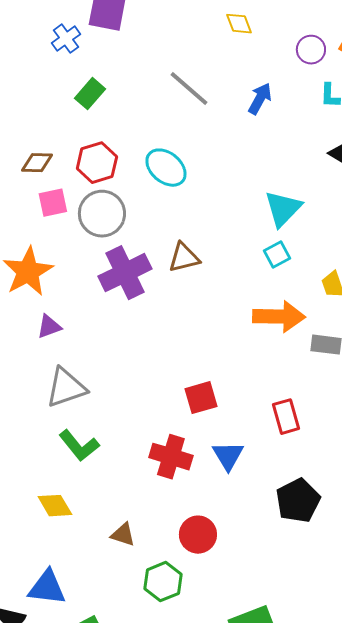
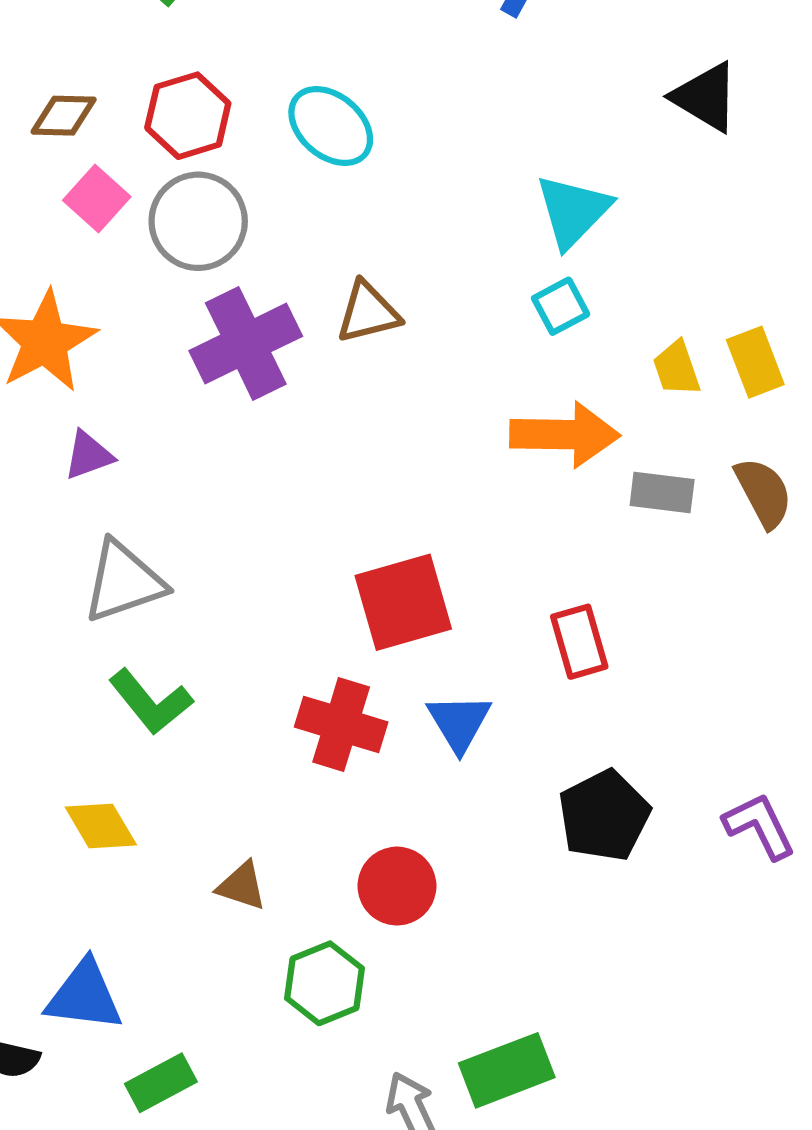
pink square: (53, 203) -> (97, 198), turned -36
red square: (201, 398) -> (403, 602), size x1.4

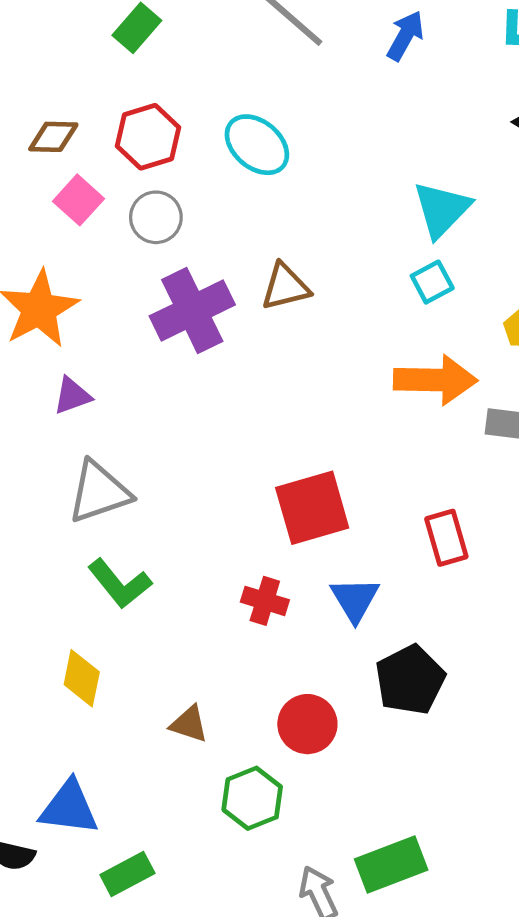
gray circle: (198, 221) -> (156, 217), size x0.7
red cross: (341, 725) -> (265, 601), size x0.7
black pentagon: (604, 816) -> (410, 680), moved
yellow diamond: (101, 826) -> (82, 678), turned 42

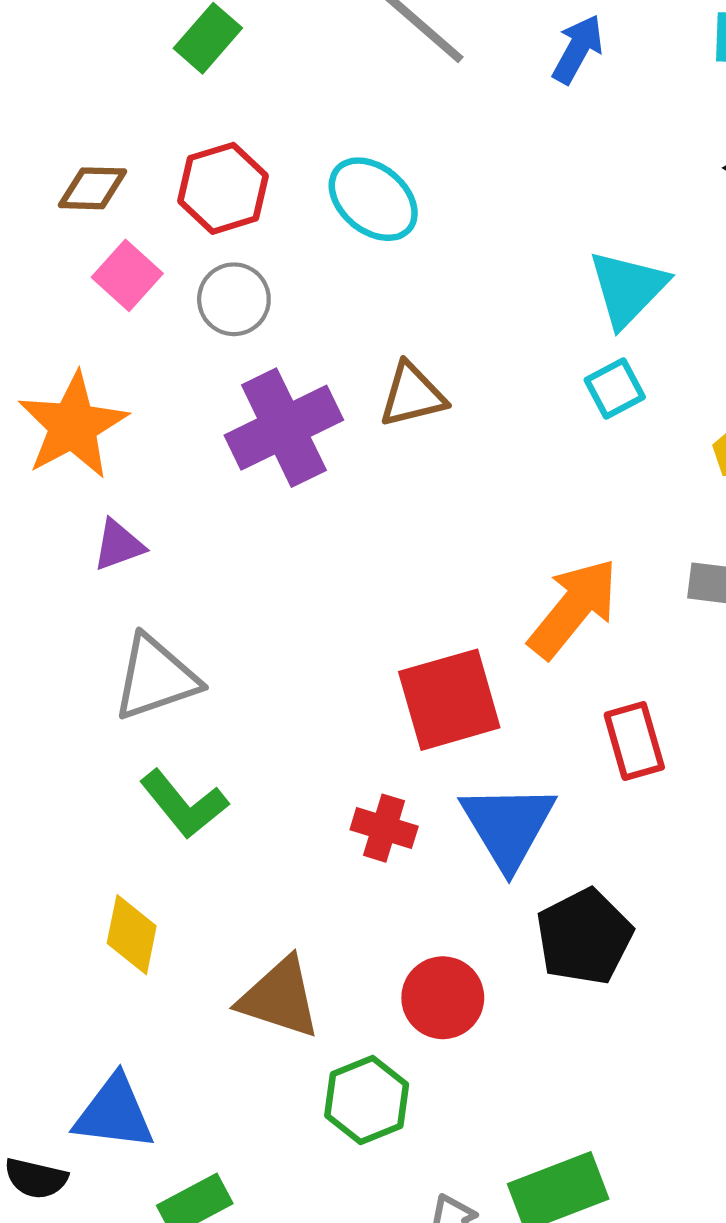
orange arrow: (435, 380) -> (573, 608), moved, turned -52
blue triangle: (355, 599) -> (508, 826), size x1.4
brown triangle: (189, 724) -> (280, 998), size x1.6

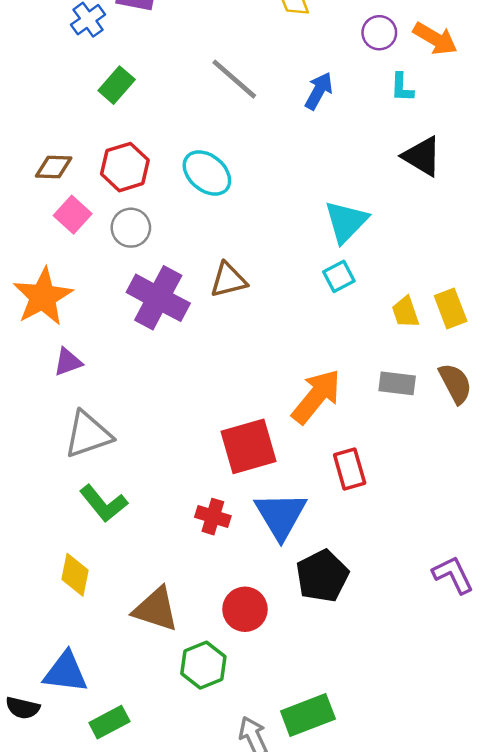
purple cross: (284, 428) -> (158, 298), turned -36

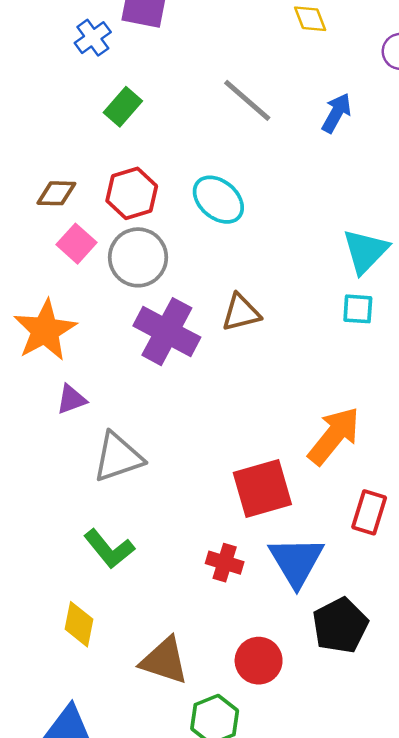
gray circle: (131, 228) -> (138, 257), size x1.4
cyan square: (339, 276) -> (358, 309), turned 32
gray triangle: (88, 434) -> (118, 457), moved
red rectangle: (350, 469) -> (369, 512), turned 33

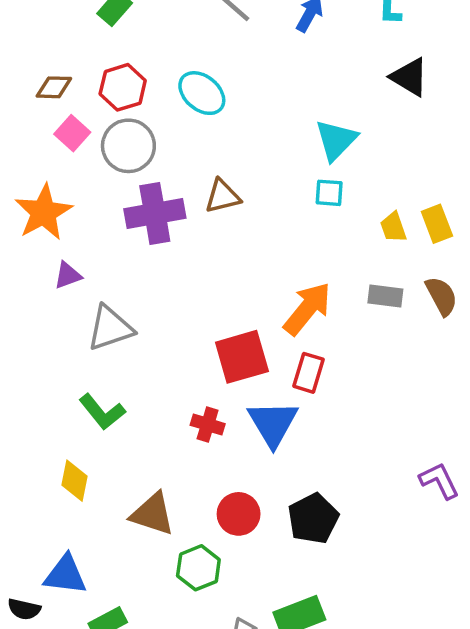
purple cross: (167, 332) -> (155, 213), turned -38
red rectangle: (369, 512) -> (308, 373), moved
black pentagon: (340, 625) -> (313, 519), moved

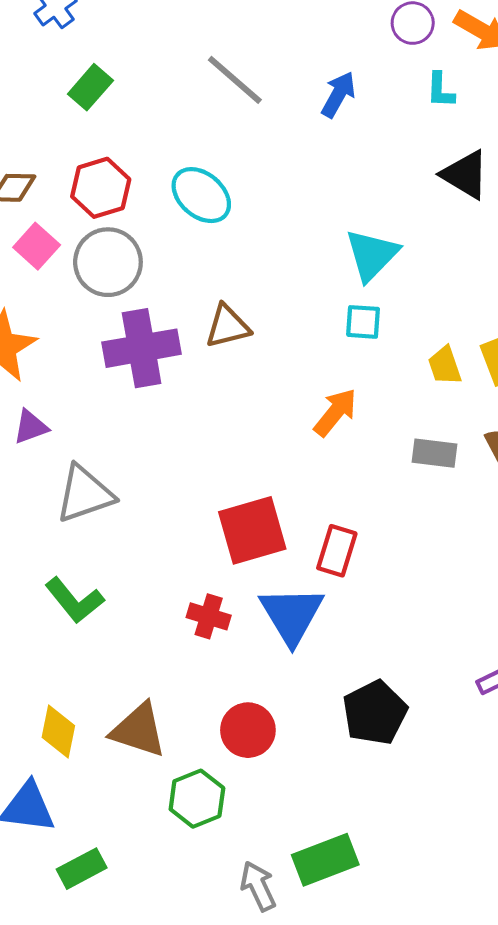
orange arrow: (307, 309) -> (335, 412), moved, size x0.7
yellow diamond: (75, 481) -> (58, 732), moved
black pentagon: (313, 519) -> (375, 713), moved

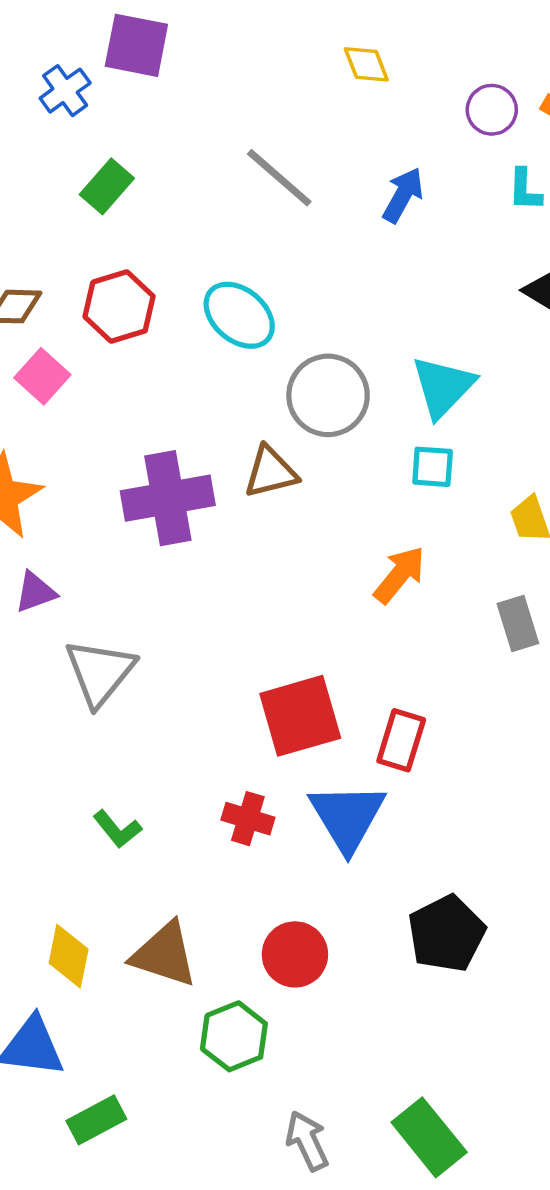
gray circle: (108, 262) -> (328, 395), moved
gray rectangle: (435, 453) -> (518, 624), turned 66
gray triangle: (85, 494) -> (100, 672), turned -32
green L-shape: (74, 600) -> (117, 829), moved, size x0.7
green rectangle: (325, 860) -> (429, 1137), moved, turned 72

